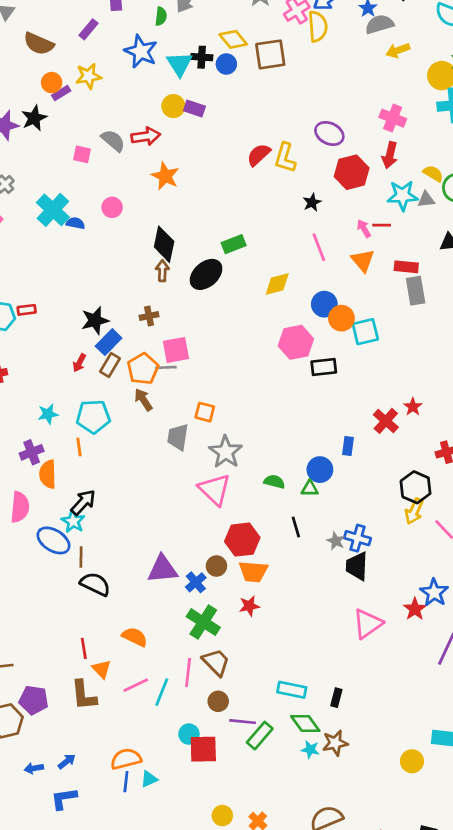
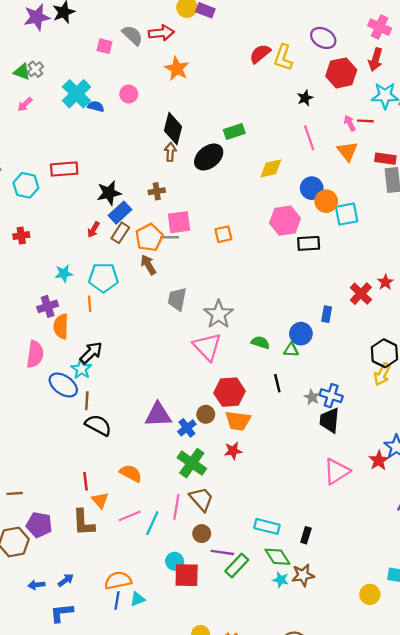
red rectangle: (27, 310) -> (64, 169), moved, size x1.6
orange square: (205, 412) -> (223, 234), moved, turned -30

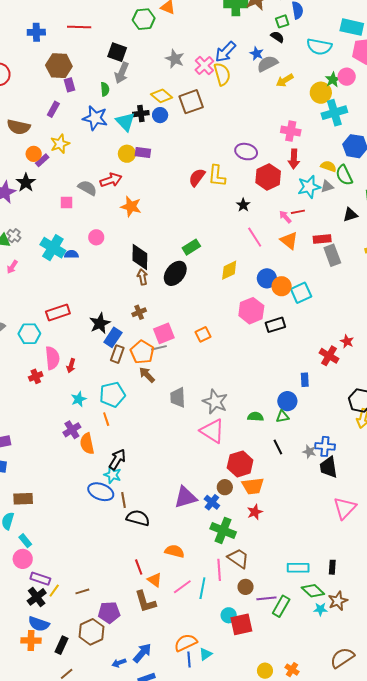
red arrow: (93, 230) -> (71, 366), moved
pink semicircle: (35, 354) -> (52, 358), moved
blue arrow: (66, 580) -> (142, 653), size x1.5

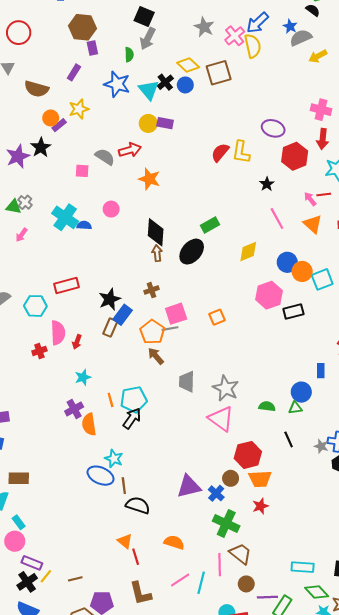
black cross: (141, 114) -> (165, 82), turned -35
brown rectangle: (117, 354) -> (110, 328), moved
cyan pentagon: (112, 395) -> (134, 399), moved
black arrow: (117, 459) -> (132, 418), moved
orange triangle: (155, 580) -> (125, 541), moved

